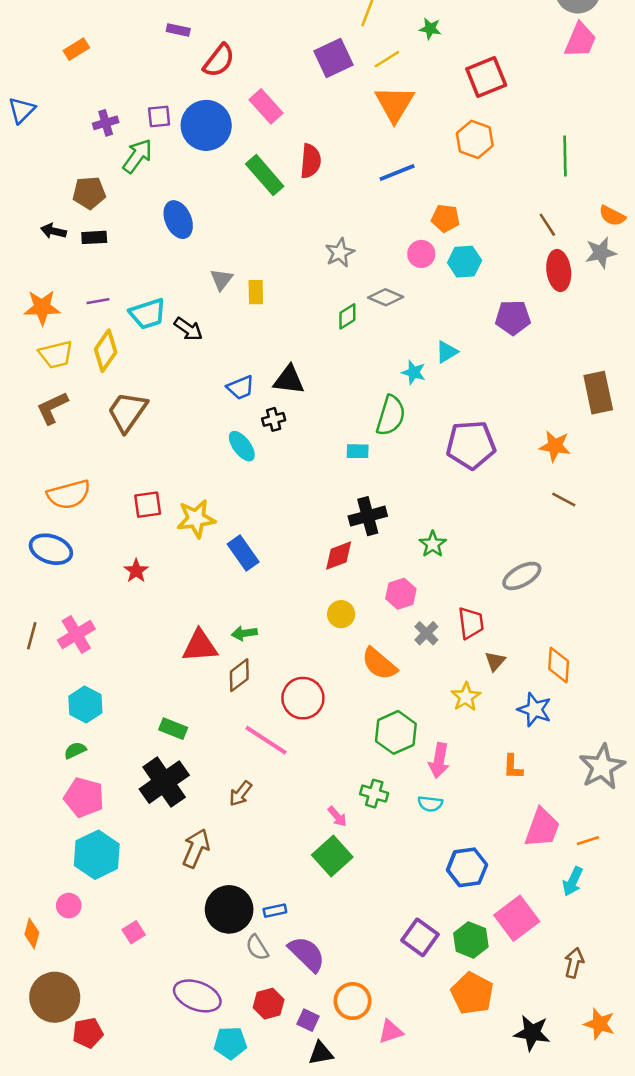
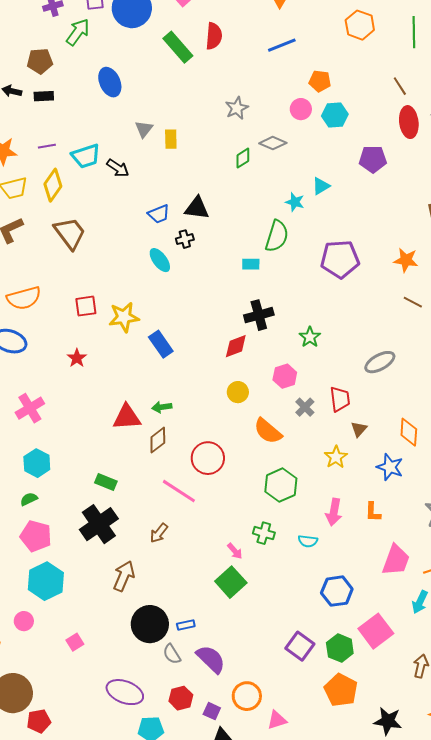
orange hexagon: (475, 139) -> (360, 25), moved
brown trapezoid: (127, 412) -> (70, 233), turned 108
pink arrow: (439, 760) -> (334, 512), moved

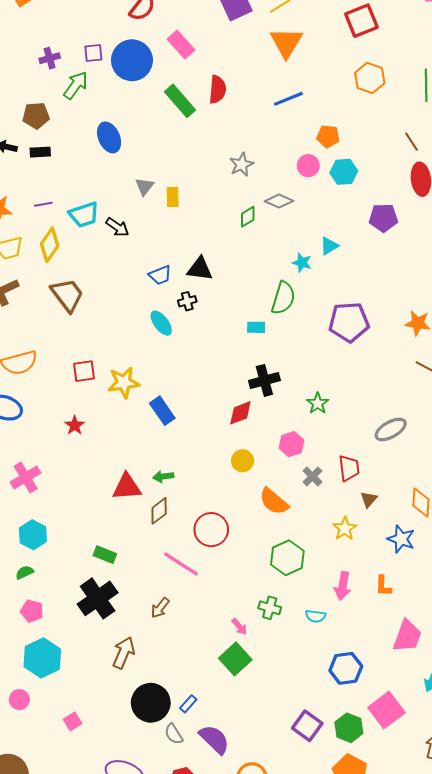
pink pentagon: (36, 536) -> (32, 611), size x0.7
blue rectangle: (186, 625) -> (188, 704), turned -36

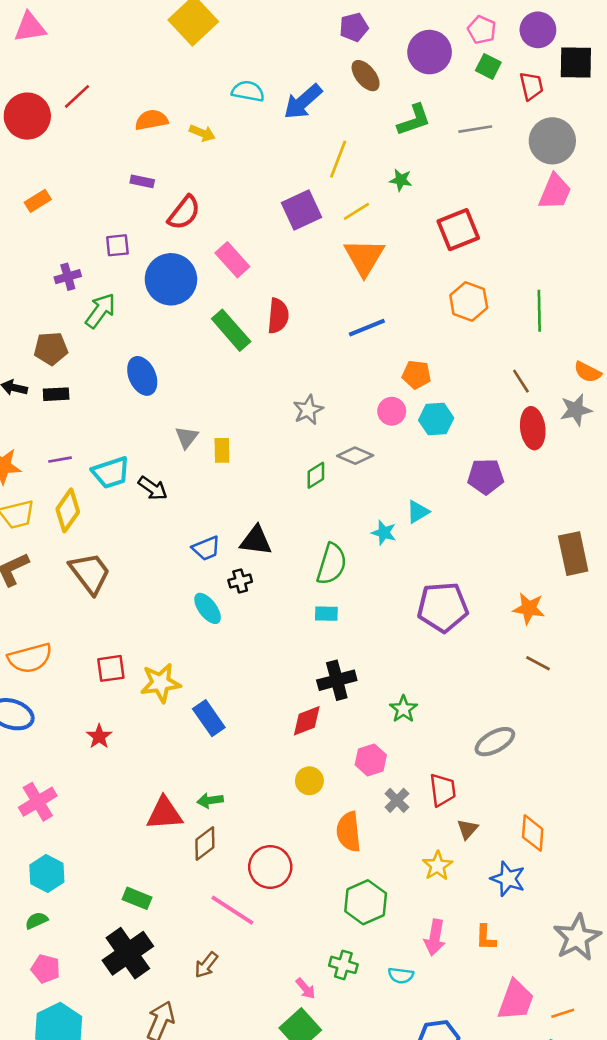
purple square: (93, 53) -> (117, 245), moved
green semicircle: (283, 298) -> (332, 564), moved
orange semicircle: (274, 501) -> (349, 832), turned 44

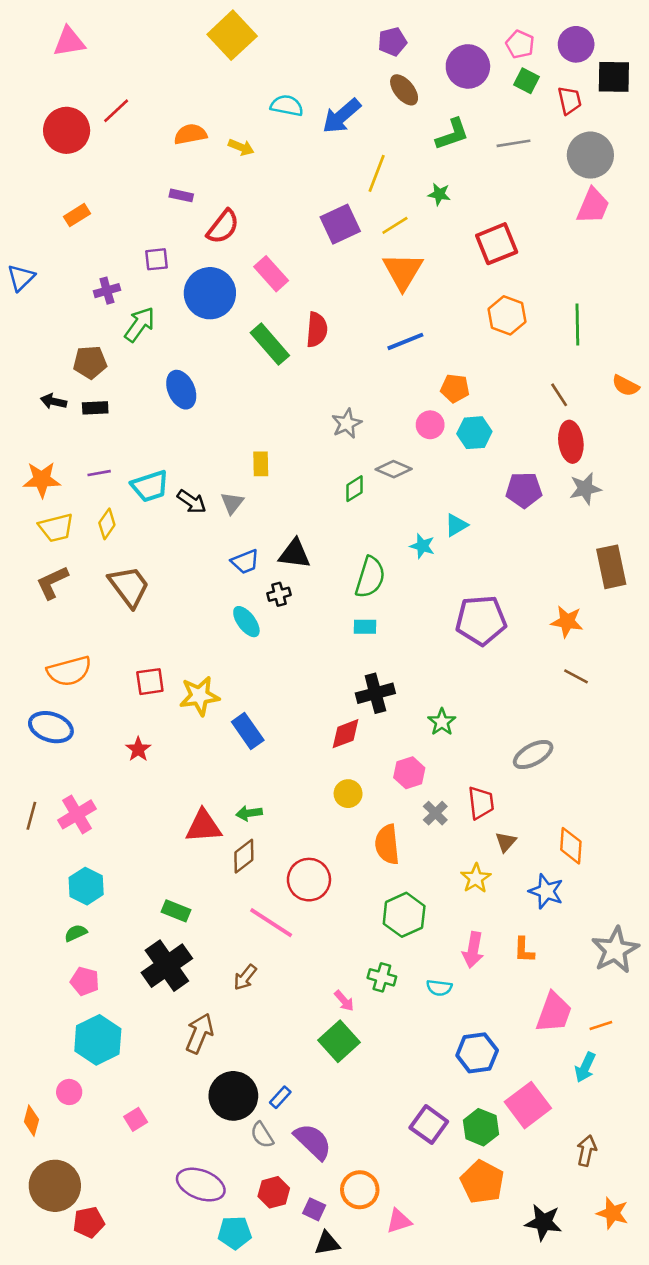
gray star: (576, 410) -> (585, 489), moved
gray triangle: (187, 437) -> (232, 503), moved
yellow diamond: (68, 510) -> (107, 524), size x0.7

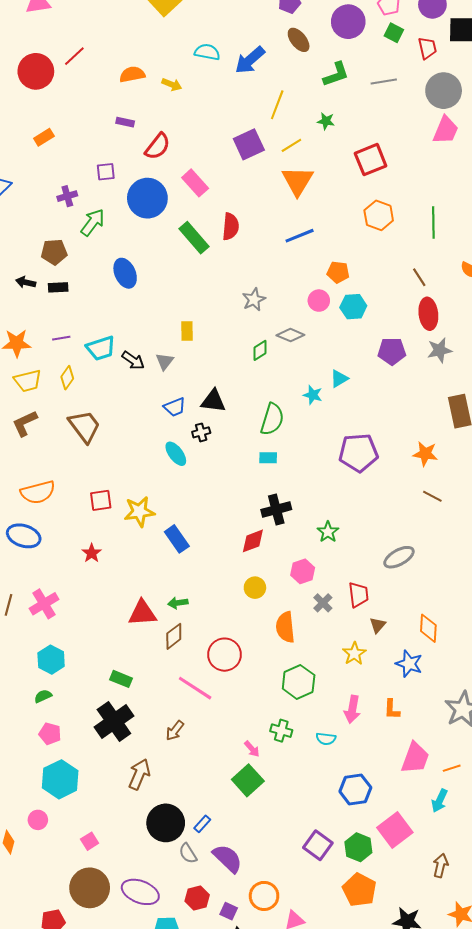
brown circle: (55, 1186) -> (90, 888), moved

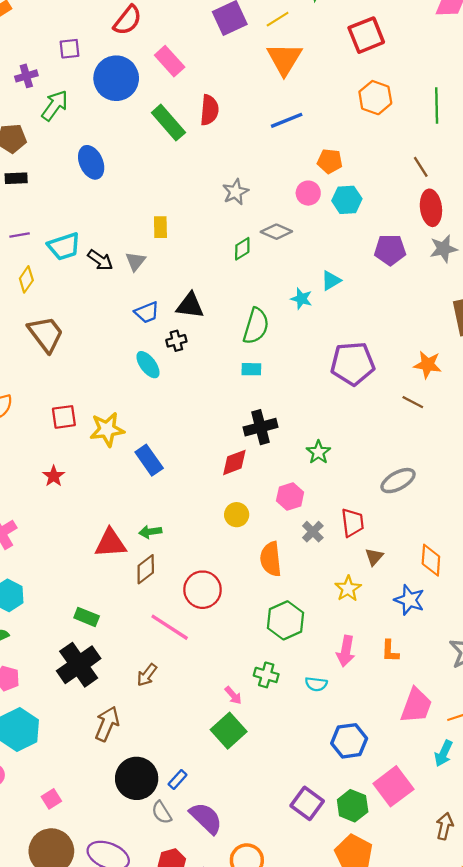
brown line: (432, 496) -> (413, 402), moved

